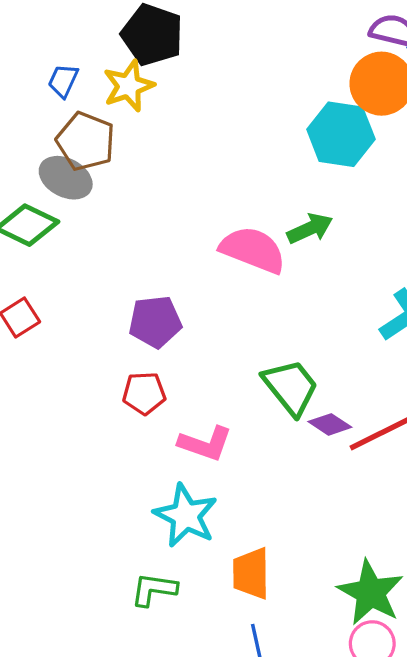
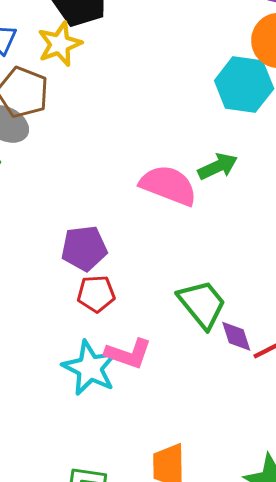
red pentagon: (144, 393) -> (96, 294), moved
purple diamond: (330, 424) -> (236, 336), turned 39
cyan star: (186, 516) -> (90, 368), moved

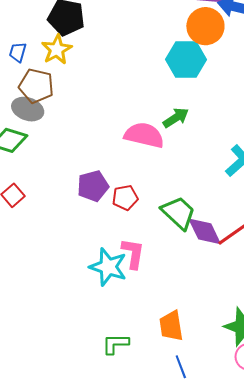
red pentagon: (96, 294) -> (125, 198), moved
purple diamond: (236, 336) -> (205, 231), size x1.5
pink L-shape: (128, 354) -> (133, 253), turned -92

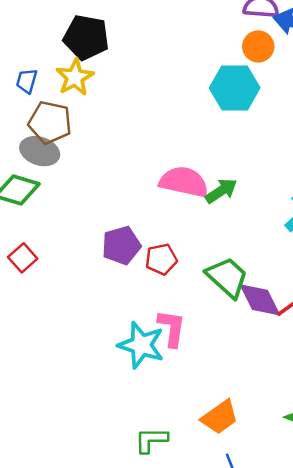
orange circle: (205, 26) -> (258, 46), size x0.7
green arrow: (176, 118) -> (221, 191), moved
orange trapezoid: (171, 326) -> (220, 417), turned -116

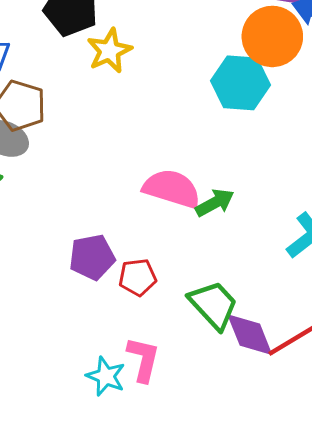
orange circle: (258, 46) -> (272, 36), size x1.6
yellow star: (75, 77) -> (109, 51), moved
cyan star: (141, 345) -> (106, 376), size x0.7

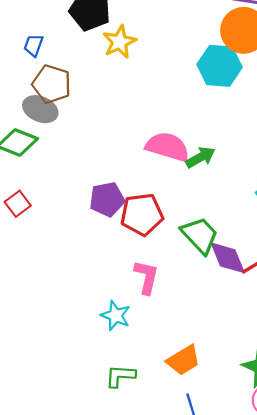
red pentagon: (138, 277) -> (142, 214), size x1.5
cyan star: (106, 376) -> (116, 316), moved

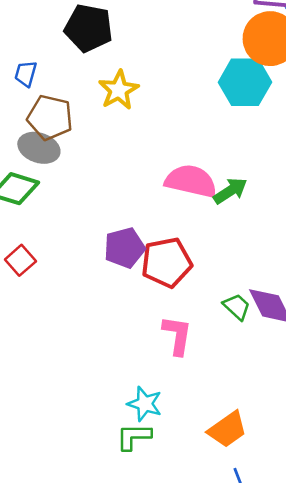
yellow star: (119, 42) -> (119, 90), moved
green trapezoid: (200, 235) -> (237, 307), moved, size x0.6
cyan star: (116, 316) -> (145, 404), moved
green L-shape: (120, 376) -> (134, 437), moved

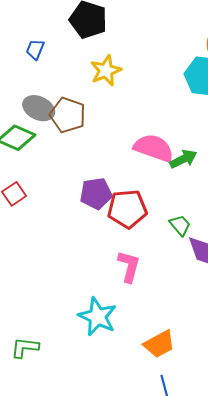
brown pentagon: (50, 118) -> (68, 115), moved
green trapezoid: (237, 307) -> (180, 225), moved
cyan star: (145, 404) -> (97, 317), size x1.4
green L-shape: (134, 437) -> (25, 348), moved

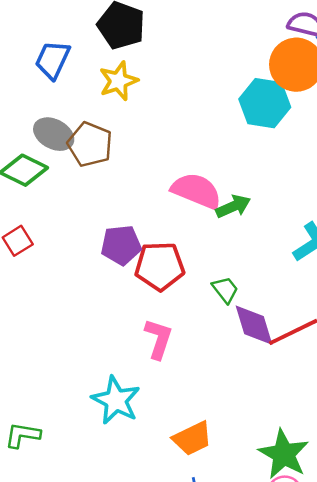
blue trapezoid: (35, 49) -> (53, 60), size x1.5
yellow star: (106, 71) -> (118, 81), moved

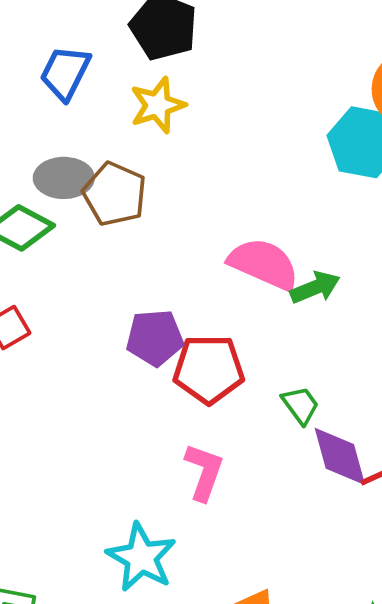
gray ellipse: (54, 134) -> (64, 178), turned -30

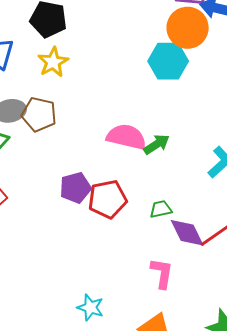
green trapezoid: (301, 405) -> (161, 209), turned -55
pink L-shape: (204, 472) -> (162, 273), moved
cyan star: (141, 557) -> (90, 307), size x0.7

